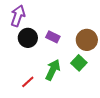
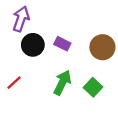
green square: (79, 63) -> (93, 87), moved
red line: (28, 82) -> (14, 83), moved

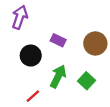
black circle: (33, 45) -> (31, 56), moved
red line: (14, 83) -> (33, 96), moved

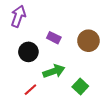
green arrow: (58, 76) -> (54, 71), turned 45
green square: (87, 81) -> (80, 87), moved

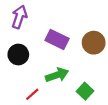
purple rectangle: (54, 38) -> (57, 39), size x1.5
black circle: (28, 52) -> (18, 55), moved

